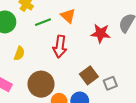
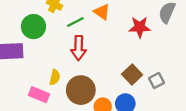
red arrow: (60, 47) -> (79, 48), moved
yellow semicircle: (19, 53) -> (55, 77), moved

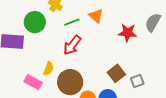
red arrow: (79, 48) -> (72, 45), turned 30

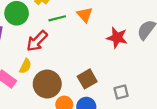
red arrow: (72, 45) -> (37, 41), moved
brown square: (116, 73) -> (87, 79), moved

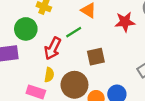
green line: (57, 18) -> (74, 32), moved
brown square: (87, 79) -> (96, 57), moved, turned 36

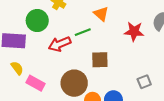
red arrow: (53, 48) -> (60, 44), turned 30
yellow semicircle: (49, 75) -> (17, 68), moved, turned -56

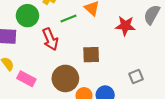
green line: (83, 32) -> (69, 18), moved
red arrow: (60, 44) -> (50, 39), turned -90

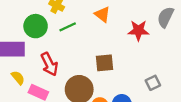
green line: (69, 18) -> (68, 27), moved
red arrow: (50, 39) -> (49, 64), moved

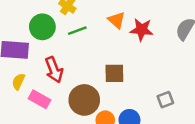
red star: (138, 30) -> (142, 30), moved
yellow semicircle: (18, 78) -> (18, 82), turned -120

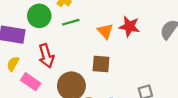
orange triangle: (117, 20) -> (105, 31), moved

